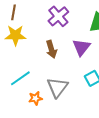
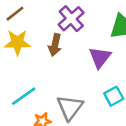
brown line: (13, 12) -> (15, 14), turned 42
brown arrow: (51, 49) -> (55, 45), moved, turned 30

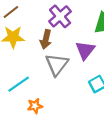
gray triangle: (70, 107) -> (57, 64), moved

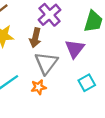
orange star: (35, 106) -> (39, 87), moved

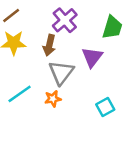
cyan square: (87, 83) -> (105, 107), moved

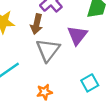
orange star: (53, 99) -> (44, 92), moved

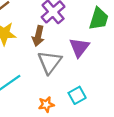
cyan square: (90, 83) -> (77, 95), moved

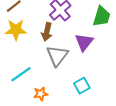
orange star: (46, 104) -> (41, 94), moved

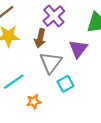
cyan square: (82, 86) -> (66, 84), moved

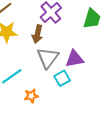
purple triangle: (78, 49) -> (74, 59), moved, turned 42

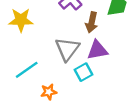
brown arrow: (37, 34) -> (92, 22), moved

